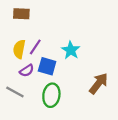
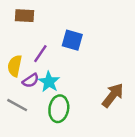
yellow semicircle: (19, 49) -> (15, 66), moved
cyan star: (71, 50) -> (49, 82), moved
blue square: (47, 66) -> (72, 40), moved

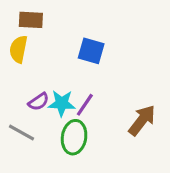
purple line: (40, 54) -> (85, 105), moved
yellow semicircle: (15, 66) -> (18, 49), moved
cyan star: (49, 82) -> (62, 103), turned -30

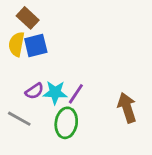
brown rectangle: (31, 20) -> (28, 18), turned 40
blue square: (91, 51) -> (36, 46), moved, turned -30
brown arrow: (142, 120) -> (127, 108), turned -56

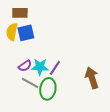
brown rectangle: (28, 18) -> (20, 13), turned -42
gray line: (19, 119) -> (30, 83), moved

